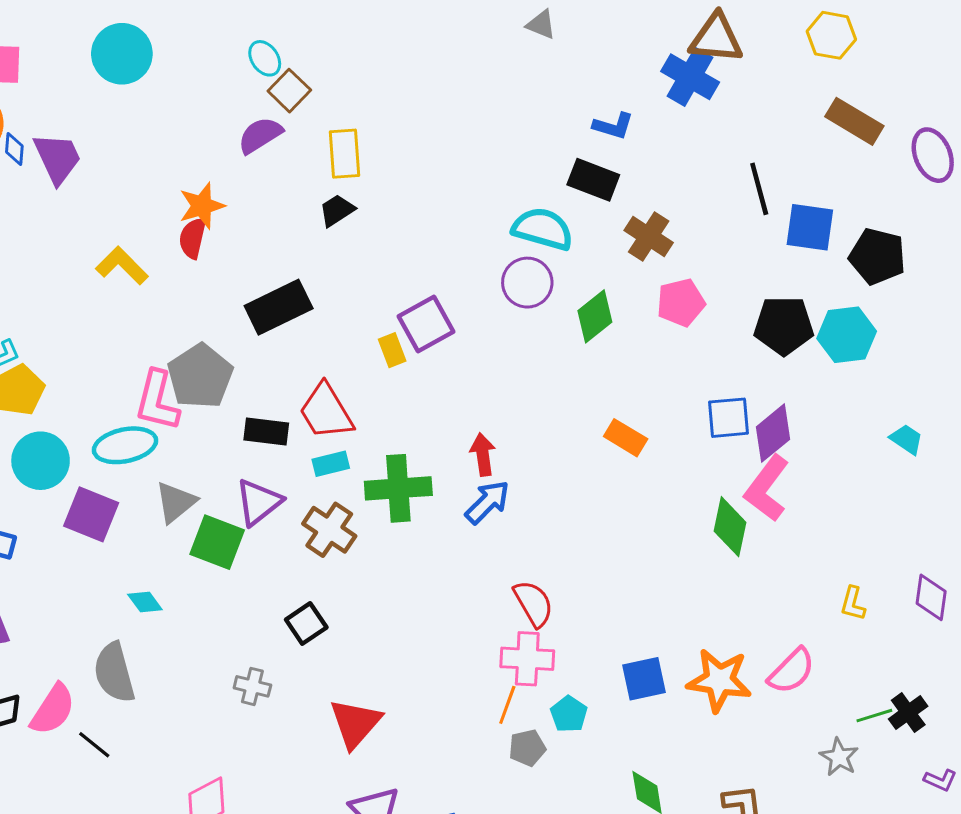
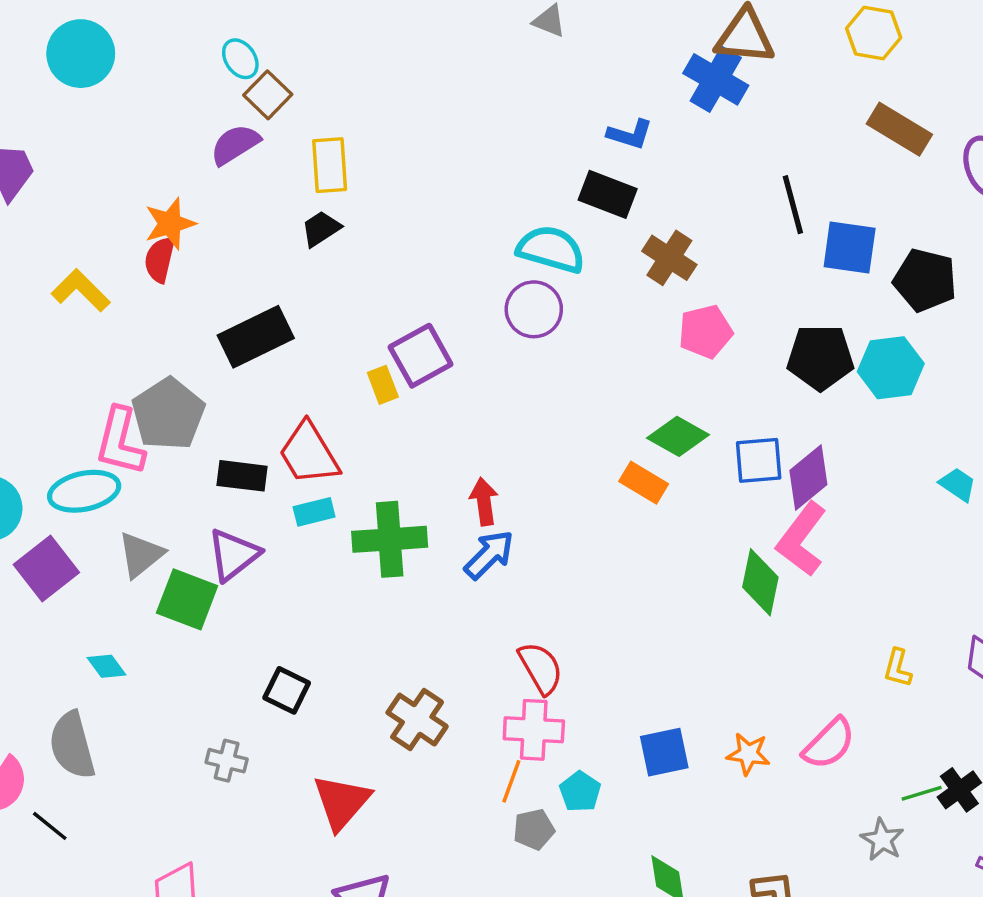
green diamond: (595, 316) -> (678, 436), moved, turned 68
purple square: (91, 514) -> (46, 568), turned 30
brown cross: (329, 530) -> (417, 720), moved
black square: (306, 623) -> (287, 690), turned -30
orange star: (719, 680) -> (748, 754), size x0.6

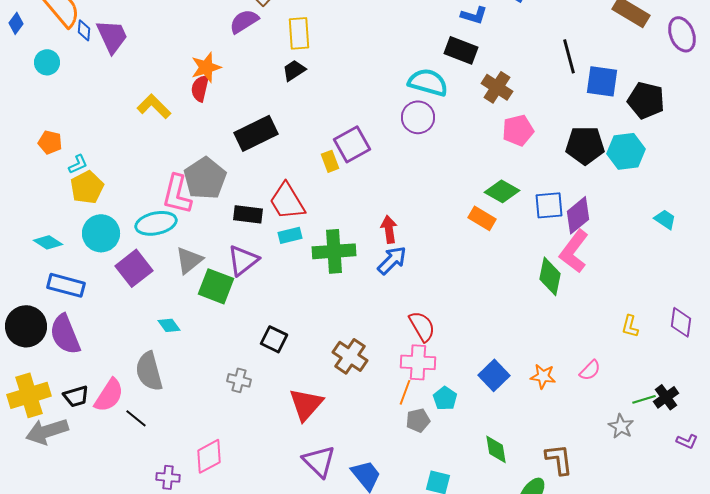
pink semicircle: (829, 744) -> (590, 370), size x0.7
blue square: (664, 752) -> (494, 375), turned -32

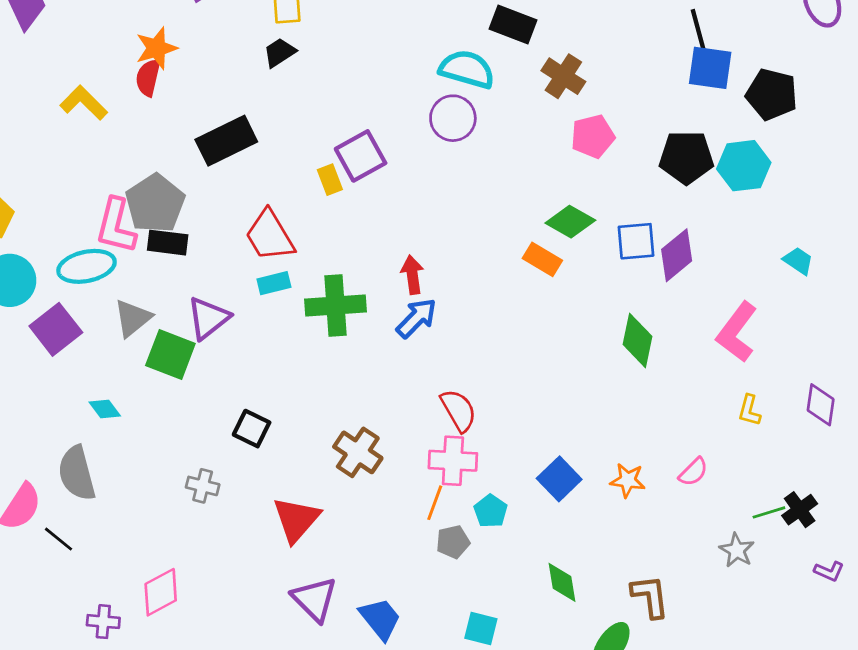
black line: (569, 56) -> (699, 33), moved
black rectangle: (248, 214) -> (168, 243), moved
pink L-shape: (574, 251) -> (737, 332), moved

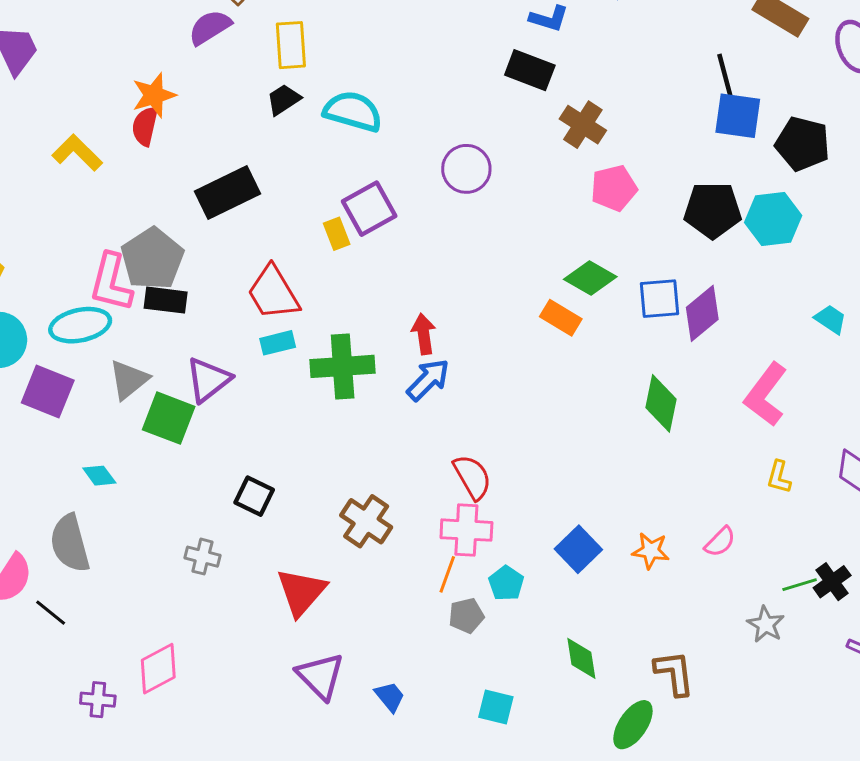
cyan semicircle: (467, 69) -> (353, 111), moved
purple square: (56, 329) -> (48, 391), turned -30
blue trapezoid: (380, 619) -> (390, 697), size x0.7

